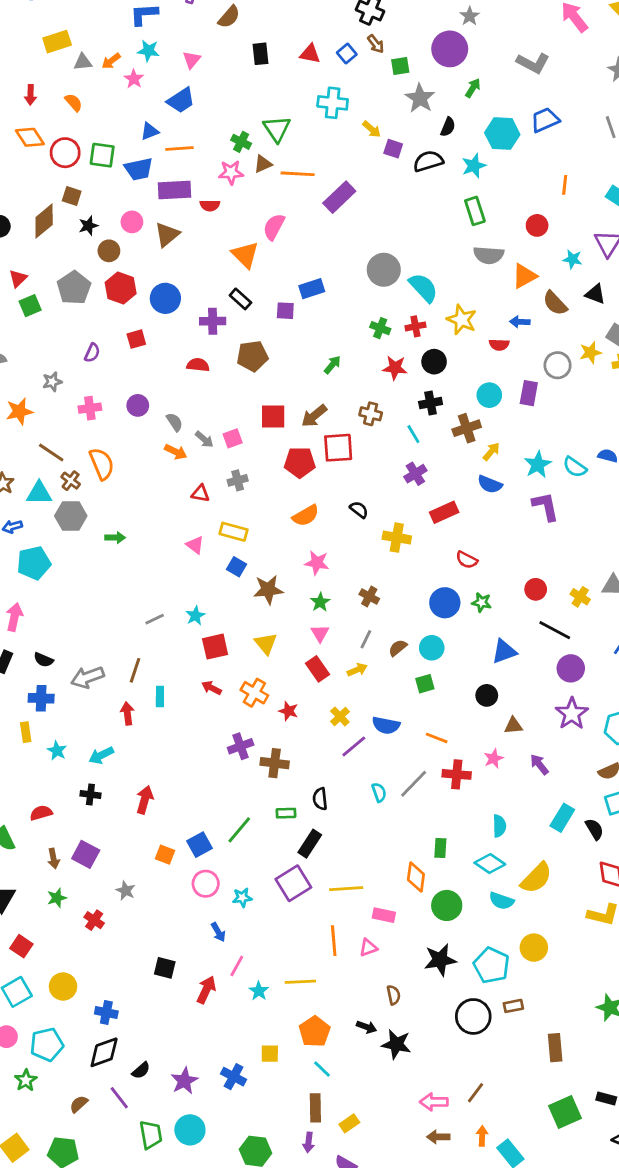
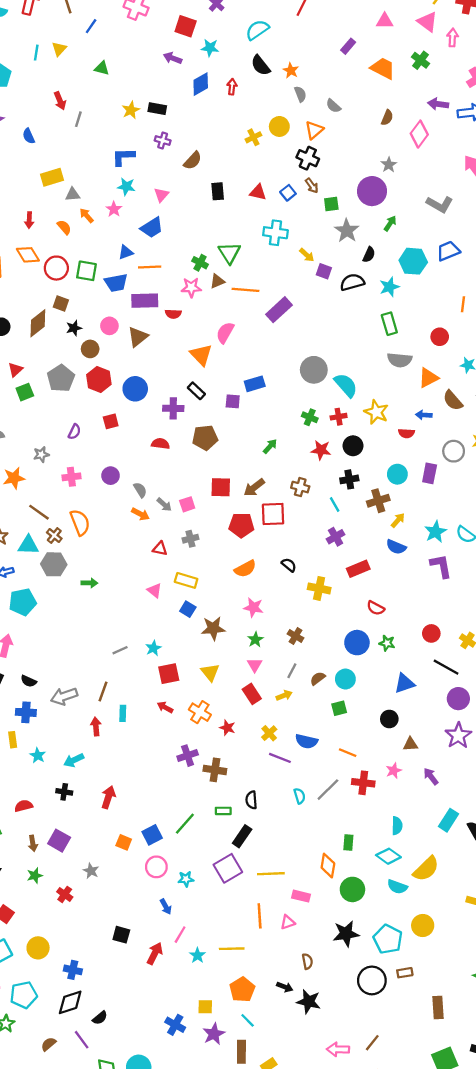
orange arrow: (111, 61) -> (87, 215), moved, turned 84
purple line: (354, 746) -> (280, 758), turned 60
purple star: (184, 1081) -> (214, 1034), moved

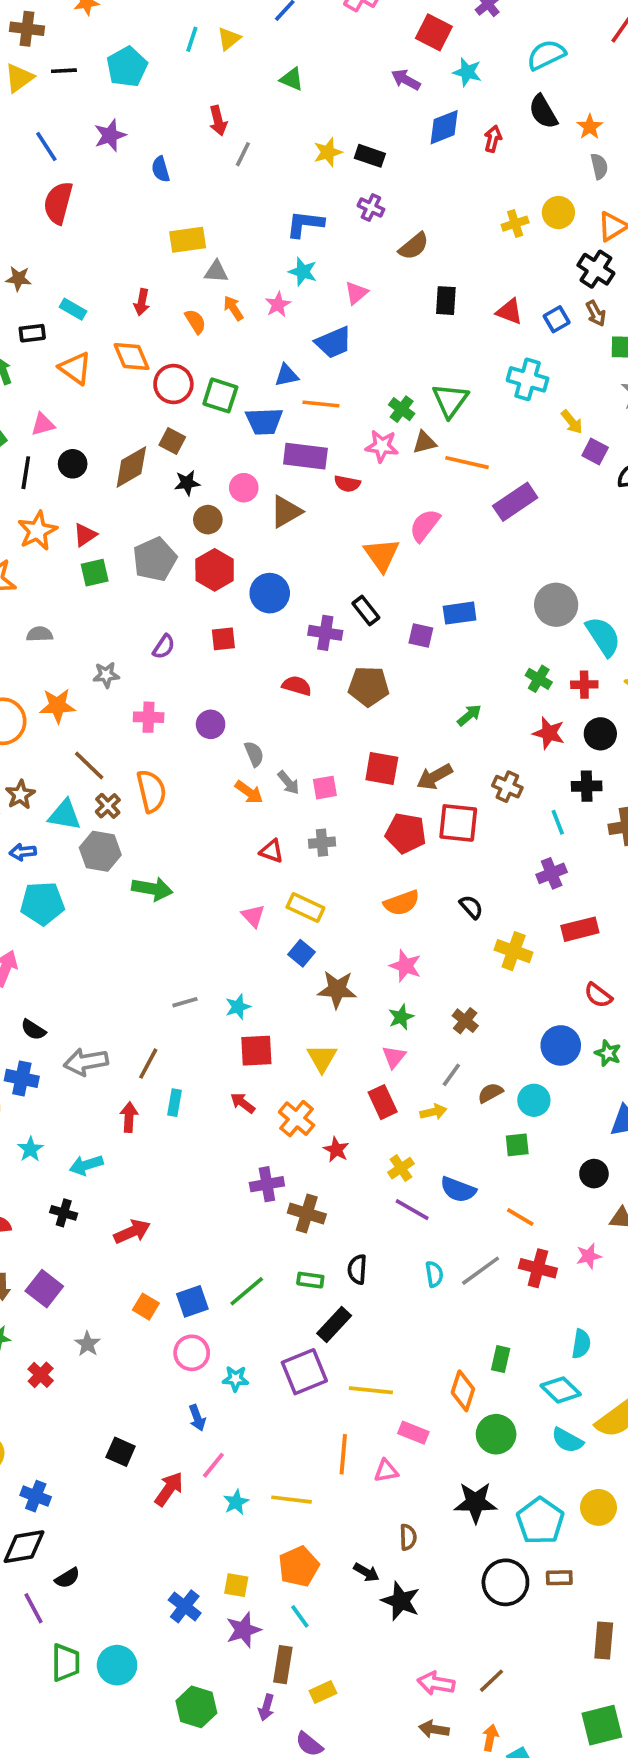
green arrow: (89, 583) -> (152, 889), size x1.5
red arrow: (108, 797) -> (132, 1232), turned 40

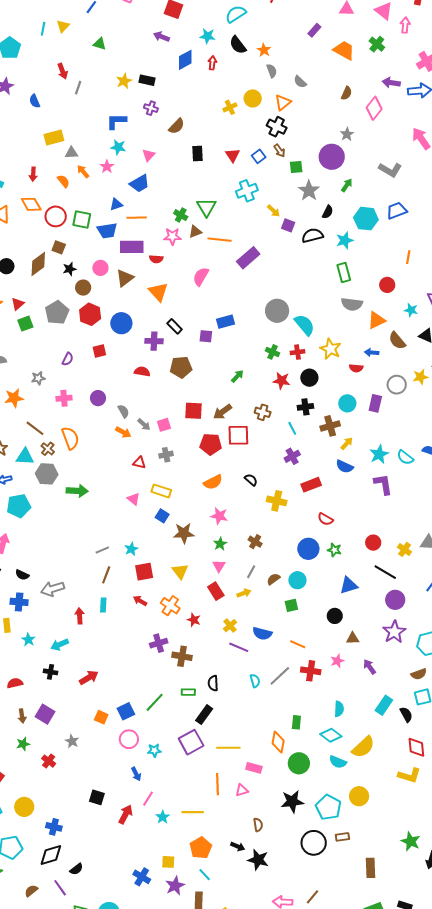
cyan star: (467, 72) -> (207, 36), moved
red triangle: (509, 311) -> (233, 155), turned 42
cyan cross: (528, 379) -> (247, 191), turned -30
orange triangle: (382, 555) -> (158, 292), moved
brown line: (148, 1064) -> (106, 575), moved

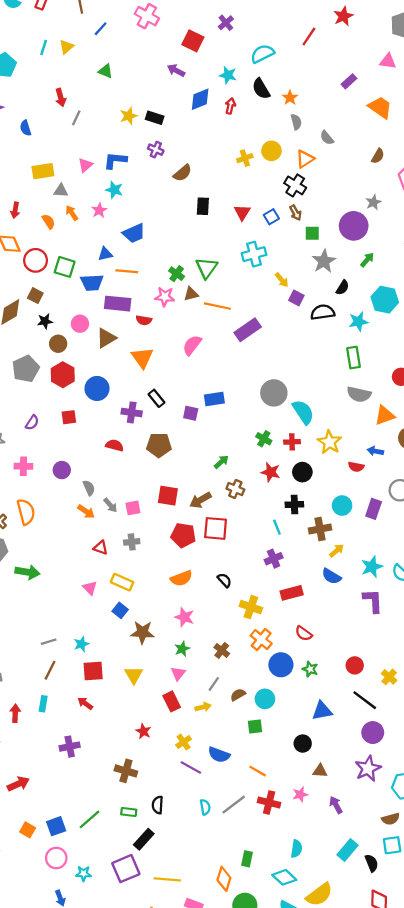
pink triangle: (149, 155) -> (85, 165), moved
brown cross: (263, 412) -> (235, 489), moved
orange cross: (170, 606) -> (261, 640), moved
purple cross: (159, 643) -> (70, 747), moved

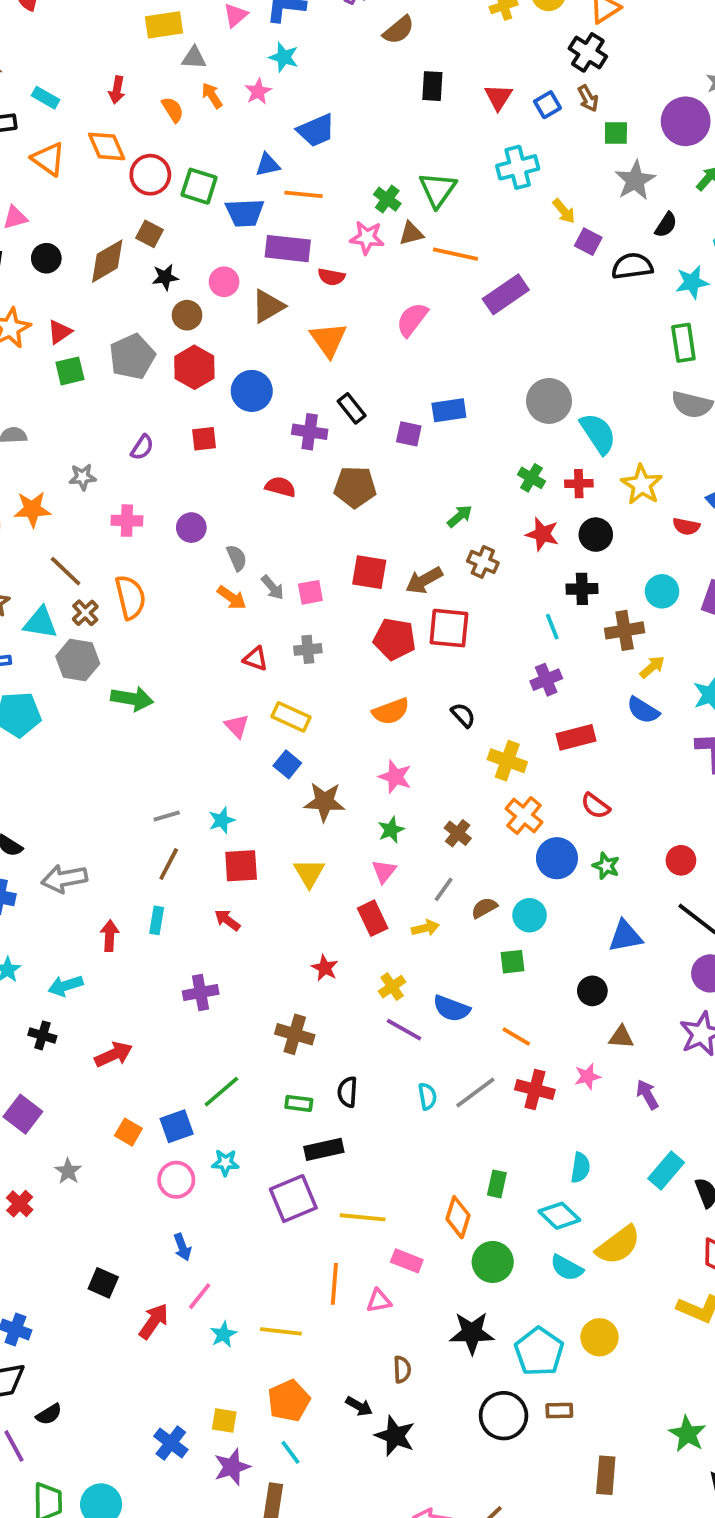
green line: (90, 819) -> (221, 1092), moved
black rectangle: (144, 839) -> (324, 1149), turned 35
cyan star: (84, 874) -> (225, 1163), moved

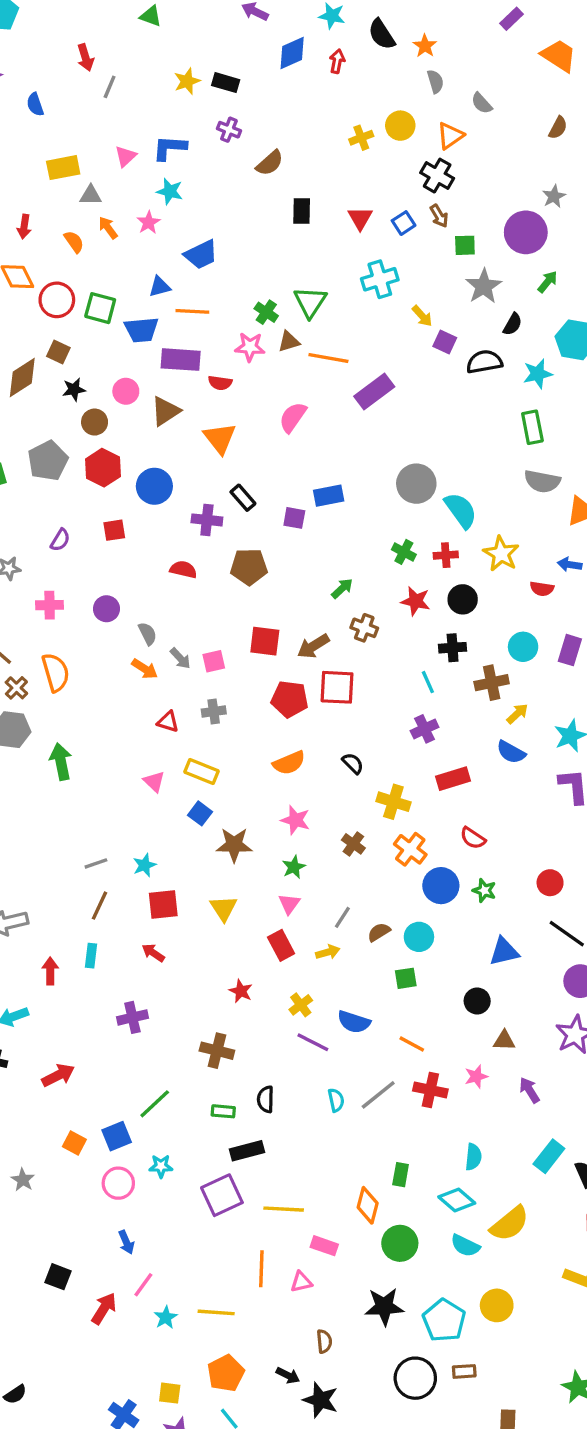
green arrow: (132, 699) -> (61, 762), turned -108
brown cross: (458, 833) -> (353, 844), moved

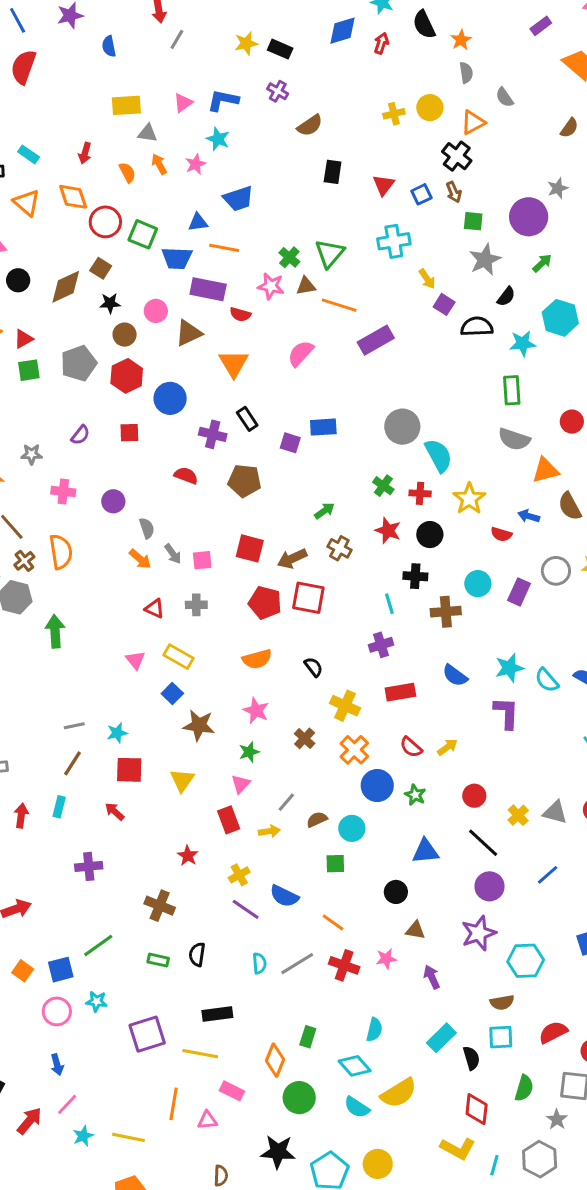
yellow arrow: (517, 714) -> (447, 747), moved
black rectangle: (247, 1151) -> (217, 1014), moved

